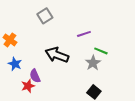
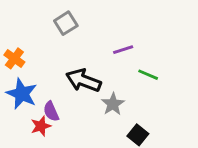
gray star: (93, 63) -> (113, 104), moved
blue star: (15, 64) -> (22, 94), size x1.5

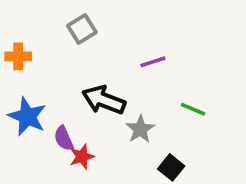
orange cross: (14, 58) -> (18, 56), moved, turned -36
green line: (148, 75) -> (193, 109), moved
red star: (41, 126) -> (82, 157), moved

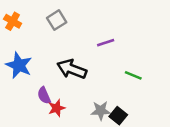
orange cross: (18, 56) -> (13, 21), moved, turned 30
blue star: (27, 116) -> (19, 65), moved
gray star: (140, 129) -> (101, 111), moved, turned 30

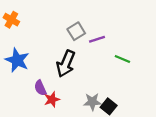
gray square: (57, 20) -> (76, 31), moved
black arrow: (72, 69) -> (66, 64), turned -88
green line: (133, 75) -> (122, 59), moved

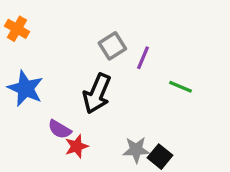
purple line: (97, 39) -> (143, 58), turned -49
purple semicircle: (40, 88) -> (60, 129), turned -35

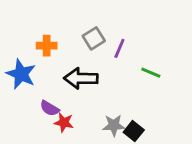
orange cross: (17, 29) -> (47, 46), moved, turned -30
black arrow: (97, 94) -> (81, 78), turned 68
red star: (77, 146) -> (64, 123), turned 30

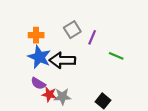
blue star: (21, 74) -> (39, 57), moved
gray star: (114, 125) -> (62, 97), moved

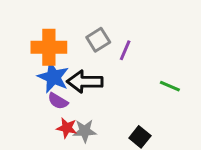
orange cross: (36, 35) -> (49, 47), size x1.6
green line: (116, 56) -> (170, 86), moved
purple semicircle: (38, 83) -> (58, 101), moved

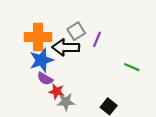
blue star: (53, 77) -> (41, 60), turned 30
black arrow: (85, 82) -> (66, 47), moved
red star: (67, 128) -> (57, 91), moved

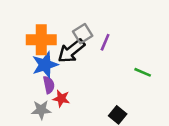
black arrow: (66, 47) -> (71, 51), turned -40
purple semicircle: (45, 79) -> (49, 85), turned -133
gray star: (66, 102) -> (41, 110), moved

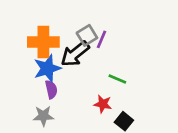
purple line: (105, 42) -> (101, 39), moved
green line: (143, 72) -> (117, 79), moved
red star: (61, 99) -> (103, 104), moved

